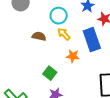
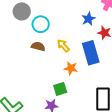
cyan circle: (59, 16) -> (41, 24), moved
green square: (50, 73) -> (60, 89), moved, turned 32

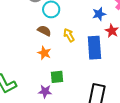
orange star: (71, 68) -> (44, 53), moved

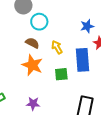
orange star: (44, 53) -> (32, 65), size x1.5
green square: (57, 77) -> (61, 74), moved

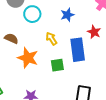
blue star: (87, 26) -> (67, 15), moved
brown semicircle: (32, 43) -> (11, 38), moved

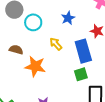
green square: (57, 65) -> (81, 74), moved

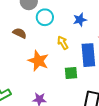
brown semicircle: (16, 50) -> (20, 33), moved
green square: (81, 74) -> (71, 73), moved

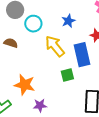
yellow arrow: (63, 43) -> (55, 46), size x1.6
orange star: (38, 61) -> (25, 85), moved

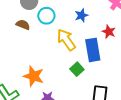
brown semicircle: (11, 43) -> (23, 25), moved
green square: (67, 75) -> (77, 69), turned -32

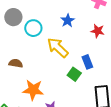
brown semicircle: (23, 25) -> (16, 63), moved
blue rectangle: (93, 50) -> (87, 62), moved, size x0.6

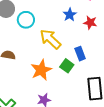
blue star: (68, 21) -> (70, 15), moved
orange star: (33, 90) -> (41, 70), moved, turned -30

